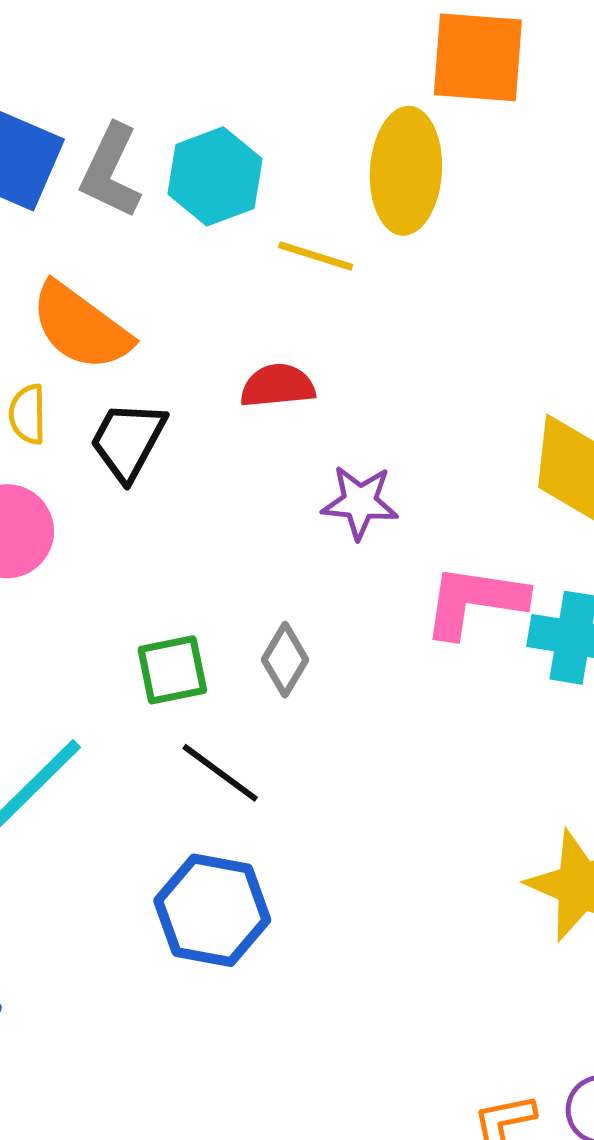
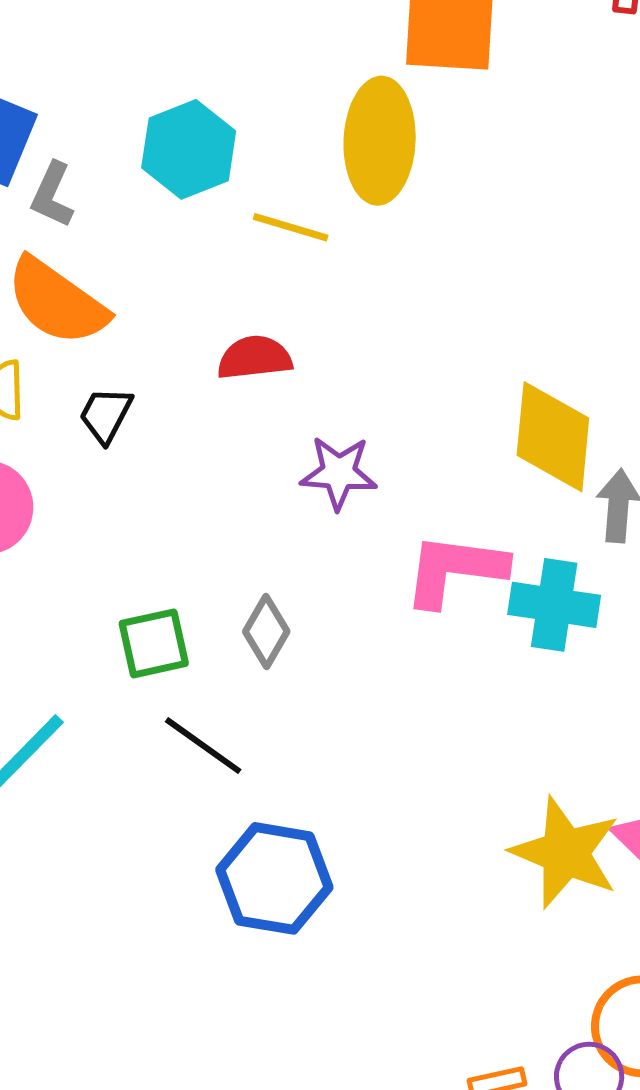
gray L-shape: (111, 171) -> (52, 195), moved, size x0.7
black trapezoid: (128, 441) -> (106, 415), size x0.7
blue hexagon: (212, 910) -> (274, 878), moved

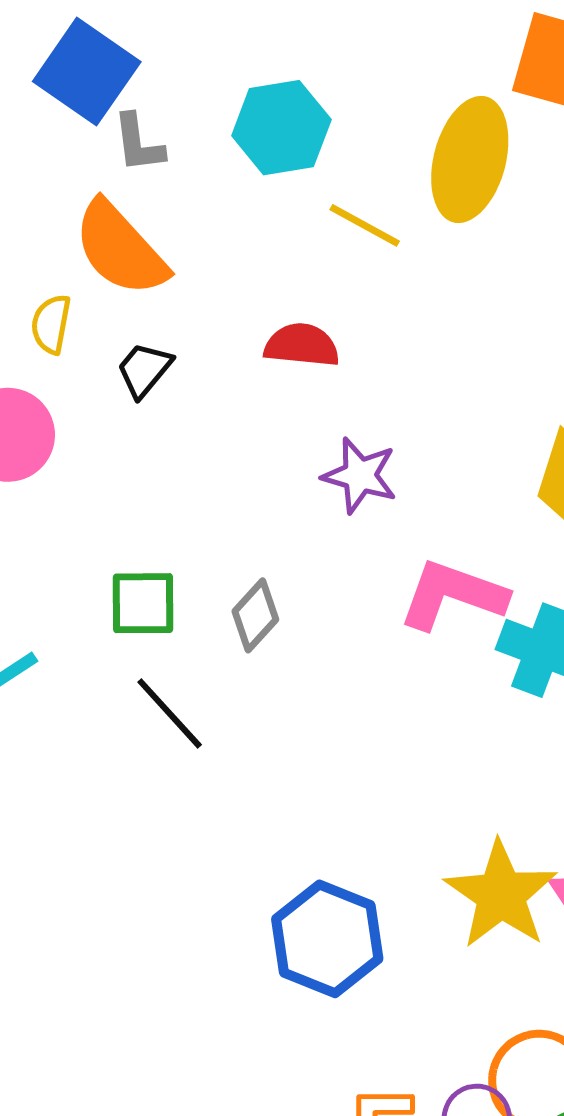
gray L-shape: (52, 195) -> (138, 143), turned -44
blue hexagon: (274, 878) -> (327, 939), moved

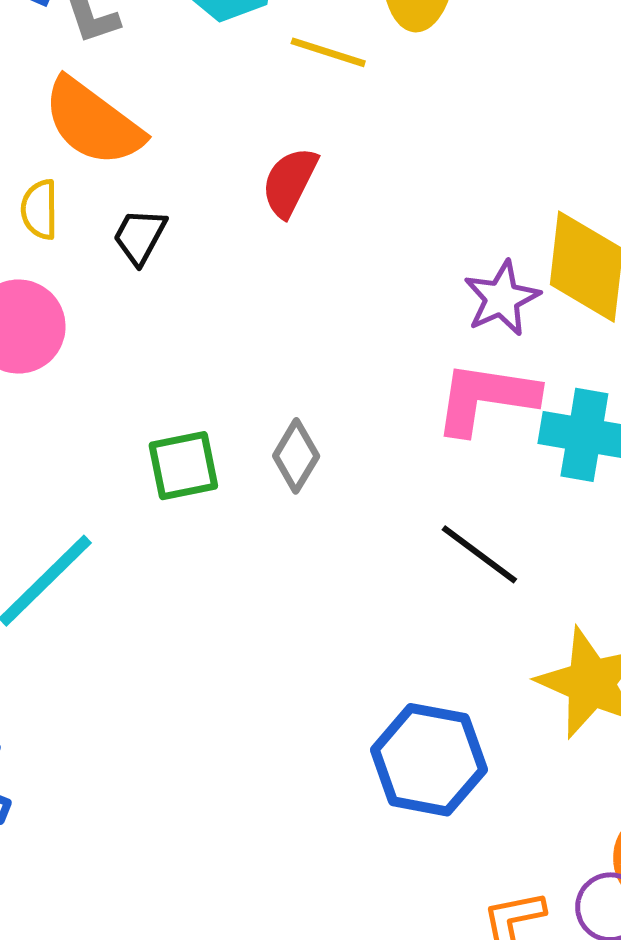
red semicircle: (302, 345) -> (290, 182), turned -58
purple star: (360, 475) -> (502, 298), moved, turned -30
black line: (170, 713) -> (479, 554), moved

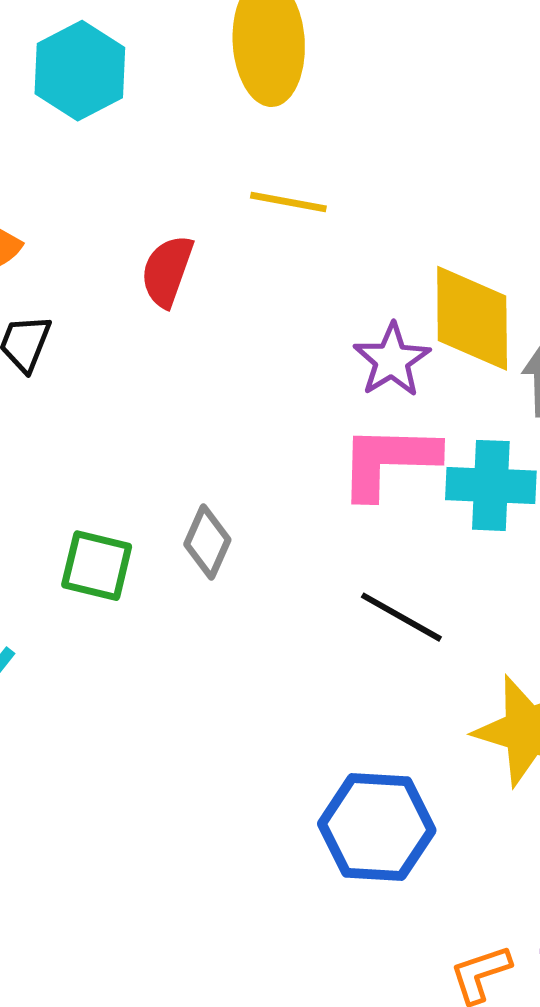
yellow line: (328, 52) -> (288, 202), moved
green square: (183, 466) -> (97, 566), turned 32

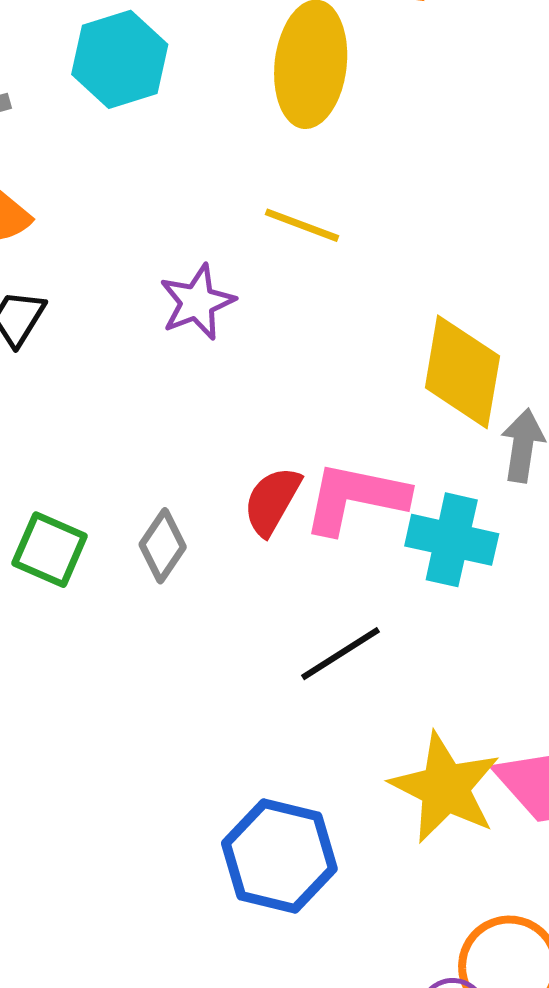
red semicircle: (167, 271) -> (272, 501), moved
purple star: (392, 360) -> (197, 302), moved
black line: (401, 617) -> (341, 654), turned -72

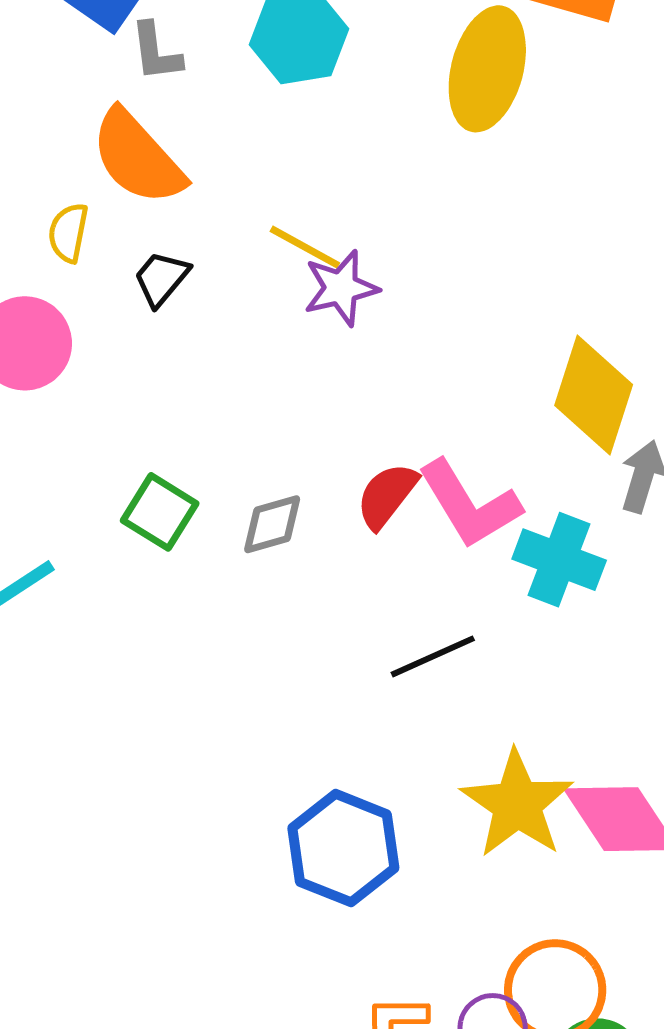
yellow line: (302, 225) -> (305, 247), moved
pink L-shape: (355, 498) -> (469, 504), turned -141
gray diamond: (163, 546) -> (272, 524), turned 32

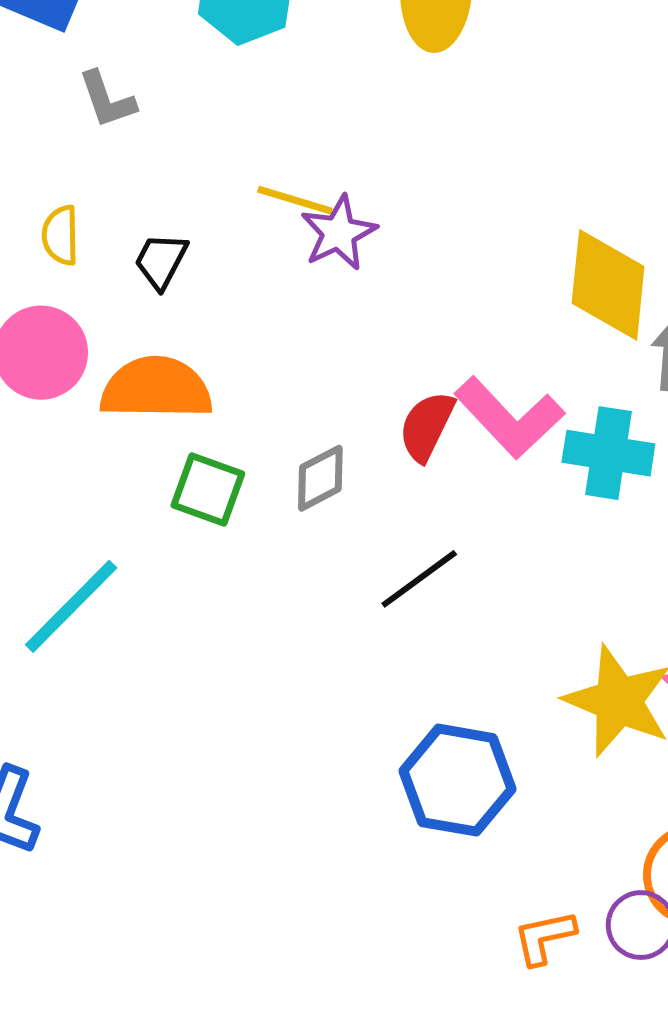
gray L-shape: (156, 52) -> (107, 100), moved
orange semicircle: (138, 157) -> (156, 388), moved, turned 145
black line: (433, 656) -> (419, 579), moved

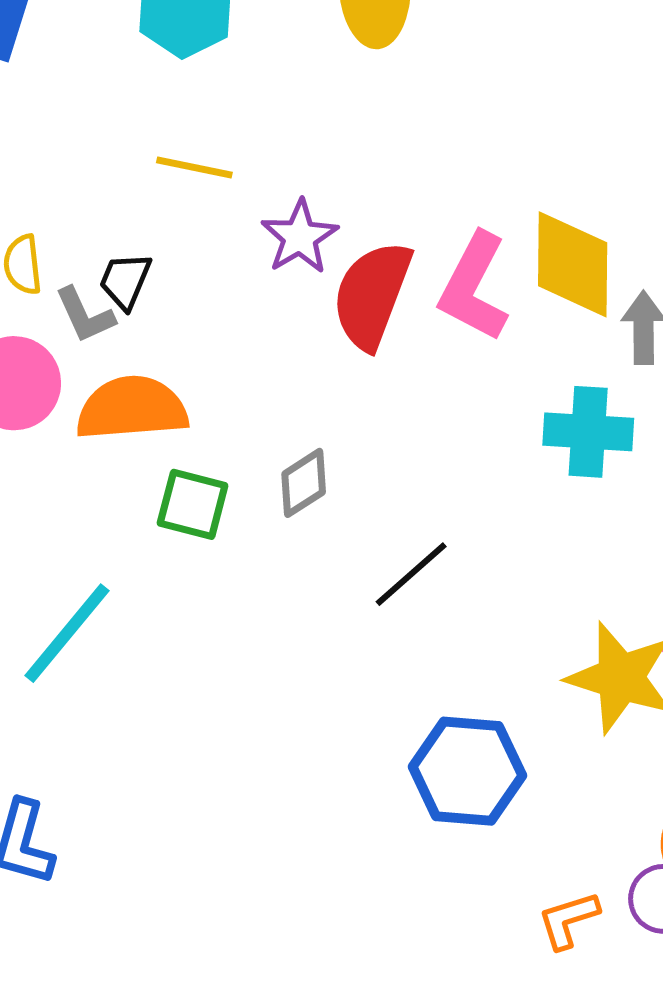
gray L-shape: (107, 100) -> (85, 315), moved
yellow line: (295, 200) -> (194, 168), moved
pink L-shape: (509, 418) -> (474, 287), moved, turned 76
red semicircle: (427, 426) -> (372, 295), moved, size x1.5

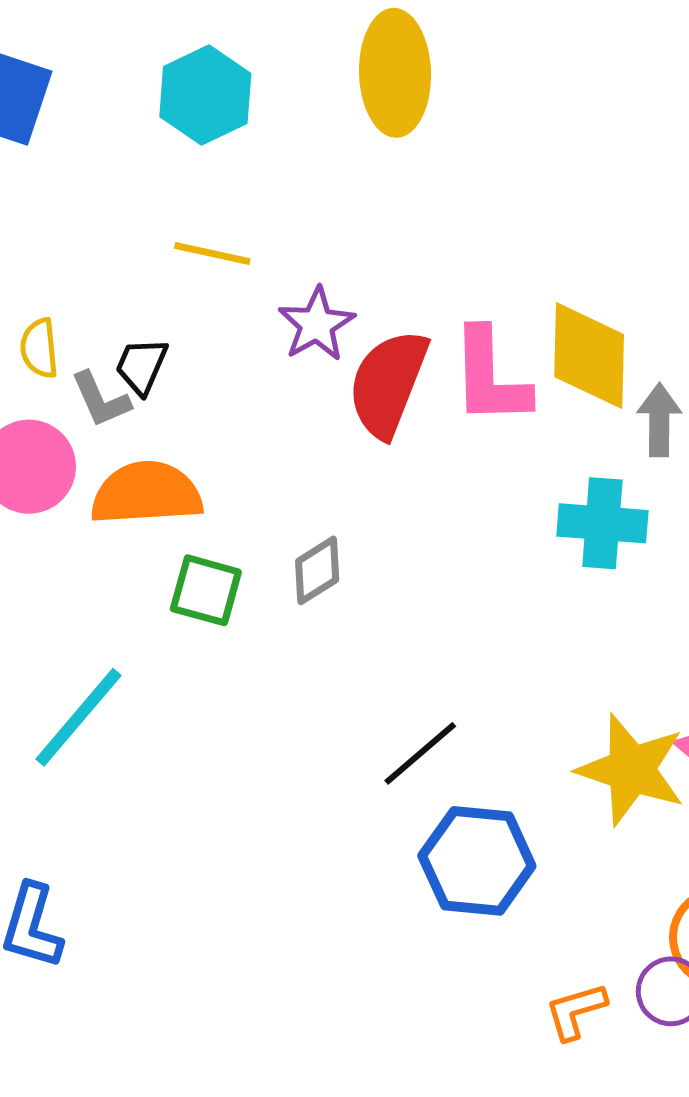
pink L-shape: (474, 287) -> (490, 377), turned -30
black line: (411, 574) -> (420, 753), moved

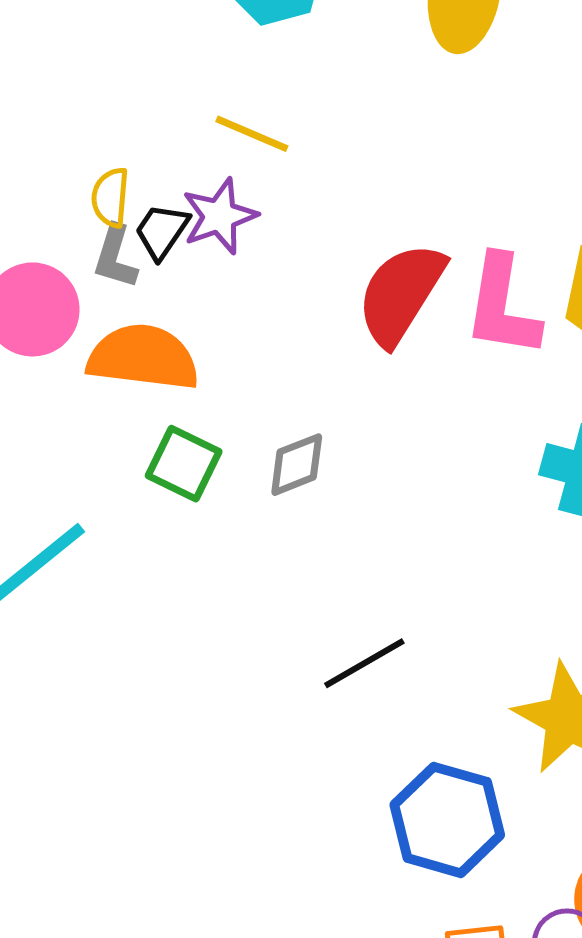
purple star: (317, 324) -> (220, 216), moved
yellow semicircle: (39, 348) -> (110, 197), moved
gray L-shape: (101, 400) -> (115, 257), turned 30
blue hexagon: (477, 861) -> (447, 820), moved

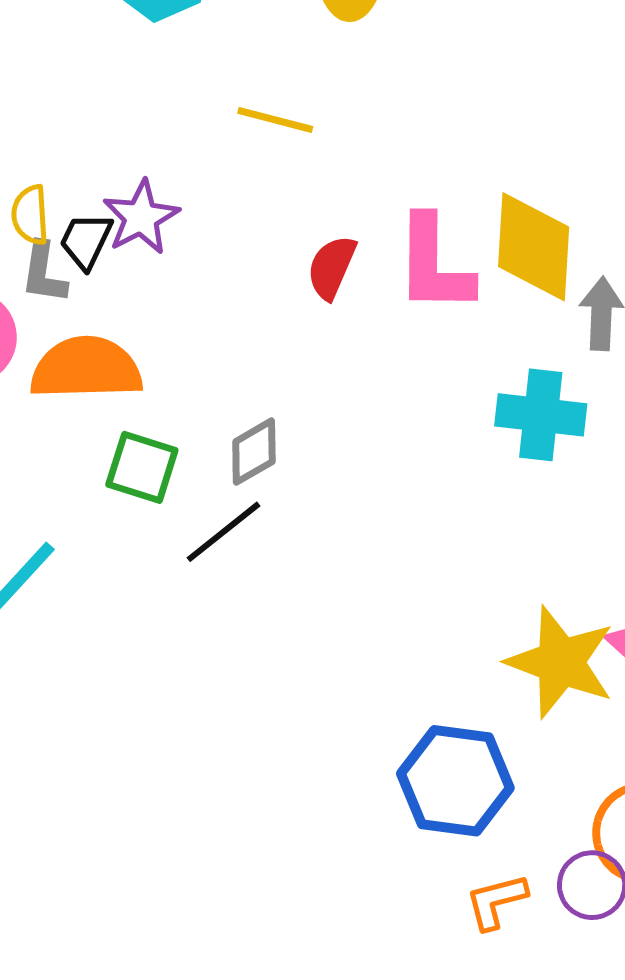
yellow line: (252, 134) -> (275, 120), moved
red semicircle: (401, 294) -> (332, 267), size x0.6
black line: (364, 663) -> (224, 532), moved

